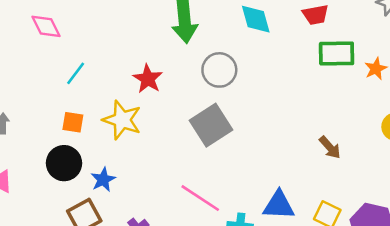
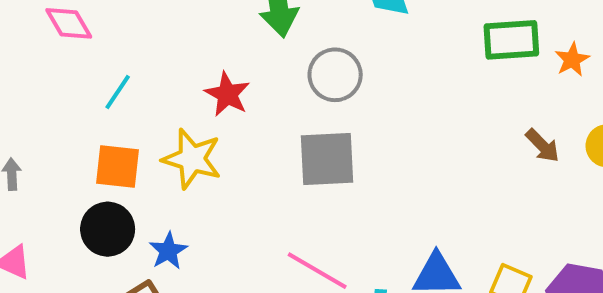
orange square: (73, 122) -> (118, 166), size x1.4
gray square: (211, 125) -> (327, 159), turned 33
brown arrow: (330, 147) -> (543, 146), moved

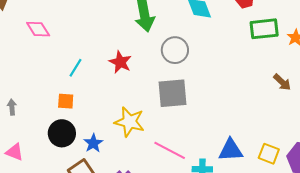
cyan line: (118, 92) -> (75, 68), moved
yellow star: (192, 159) -> (130, 122), moved
orange square: (118, 166) -> (66, 101), size x0.7

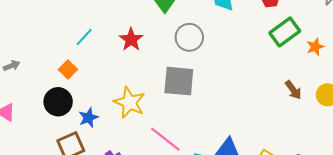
green rectangle: (264, 29) -> (285, 32), turned -40
orange square: (66, 101) -> (68, 69), turned 30
gray arrow: (12, 107) -> (12, 66), turned 63

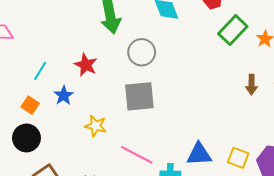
brown arrow: (293, 90) -> (251, 85), turned 48
yellow star: (130, 102) -> (96, 126), size x0.7
blue star: (88, 118) -> (64, 95), moved

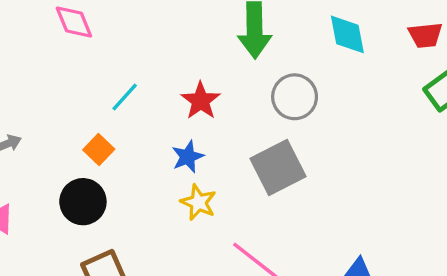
blue star: (64, 95) -> (188, 157), moved
gray square: (139, 96) -> (278, 168), turned -32

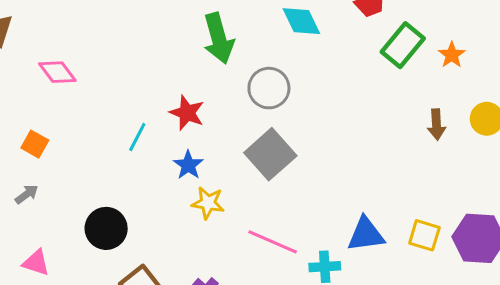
cyan line: (125, 97) -> (137, 137), moved
orange square: (99, 149) -> (35, 144), moved

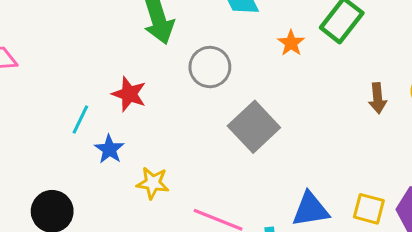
orange star: (452, 55) -> (291, 43), moved
gray square: (270, 154) -> (254, 127), moved
blue star: (188, 165) -> (109, 149), moved

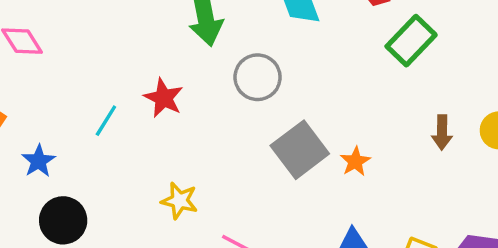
orange star: (291, 43) -> (355, 161), moved
blue star: (109, 149) -> (39, 161), moved

